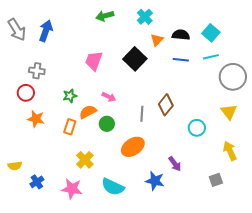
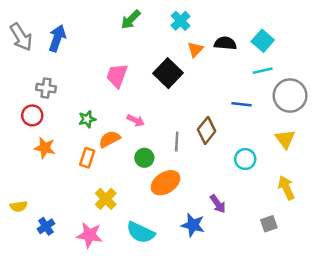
green arrow: (105, 16) -> (131, 20), turned -30
blue line: (181, 60) -> (241, 104), moved
green circle: (107, 124) -> (144, 158), moved

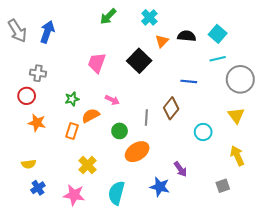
blue line: (241, 104) -> (189, 81), moved
yellow semicircle: (19, 206) -> (29, 164), moved
cyan semicircle: (141, 233) -> (116, 193), turned 80

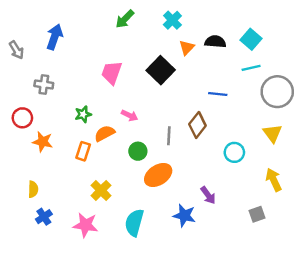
gray arrow: (17, 31) -> (16, 50), moved, size x0.7
red circle: (27, 96) -> (22, 118), moved
yellow semicircle: (29, 164) -> (33, 189), turned -80

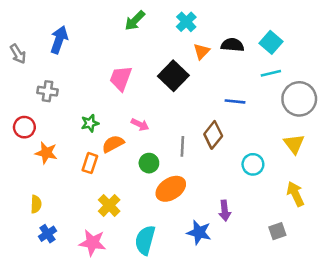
purple arrow: (208, 195) -> (225, 211), turned 30

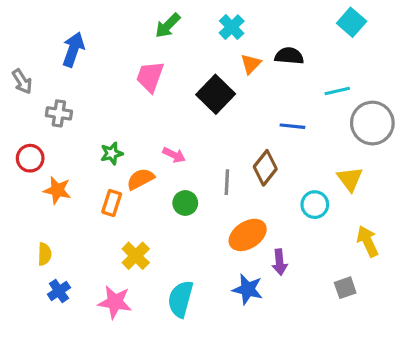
cyan square: (271, 42) -> (352, 22), moved
gray arrow: (18, 54) -> (22, 81), moved
pink trapezoid: (121, 78) -> (150, 77), moved
yellow triangle: (294, 144) -> (350, 179), moved
orange ellipse: (171, 189) -> (248, 235), moved

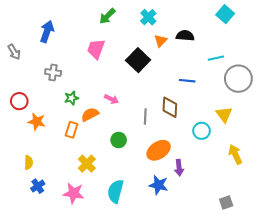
gray cross: (59, 113) -> (53, 72), moved
brown diamond: (265, 168) -> (170, 107), turned -35
green circle: (185, 203) -> (119, 140), moved
gray square: (345, 288) -> (226, 203), moved

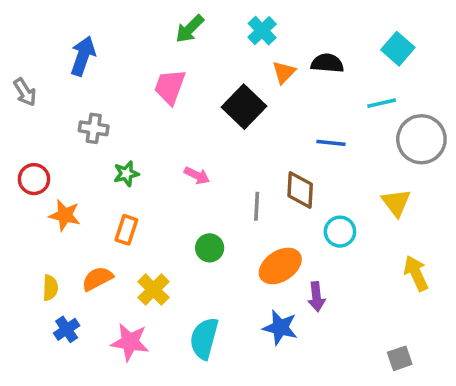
cyan square: (225, 14) -> (398, 49), moved
orange semicircle: (90, 114) -> (97, 279), moved
cyan circle: (202, 131) -> (340, 232), moved

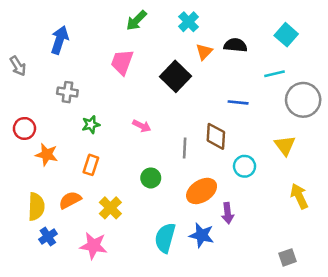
yellow semicircle: (50, 288) -> (36, 207), size x1.5
cyan semicircle: (204, 338) -> (165, 238), moved

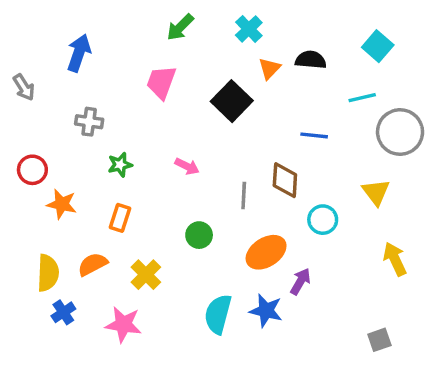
purple arrow: (228, 213) -> (300, 281), turned -144

